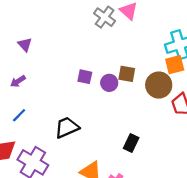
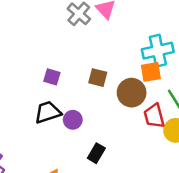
purple circle: (109, 83) -> (73, 120), moved
black trapezoid: (67, 127) -> (48, 112), moved

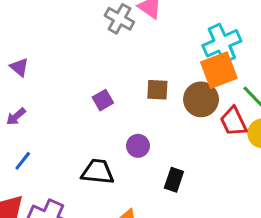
orange square: (151, 72) -> (219, 70), size x1.4
purple square: (52, 77) -> (103, 100), turned -35
black trapezoid: (48, 112) -> (98, 172), moved, turned 36

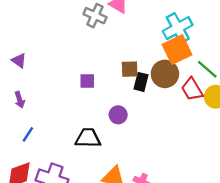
purple square: (103, 100) -> (87, 81), turned 35
purple arrow: (16, 117) -> (20, 100), turned -63
black rectangle: (174, 180) -> (141, 82), moved

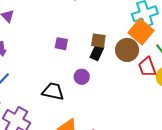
orange square: (177, 50) -> (141, 32), turned -35
black rectangle: (141, 82) -> (97, 52), moved

